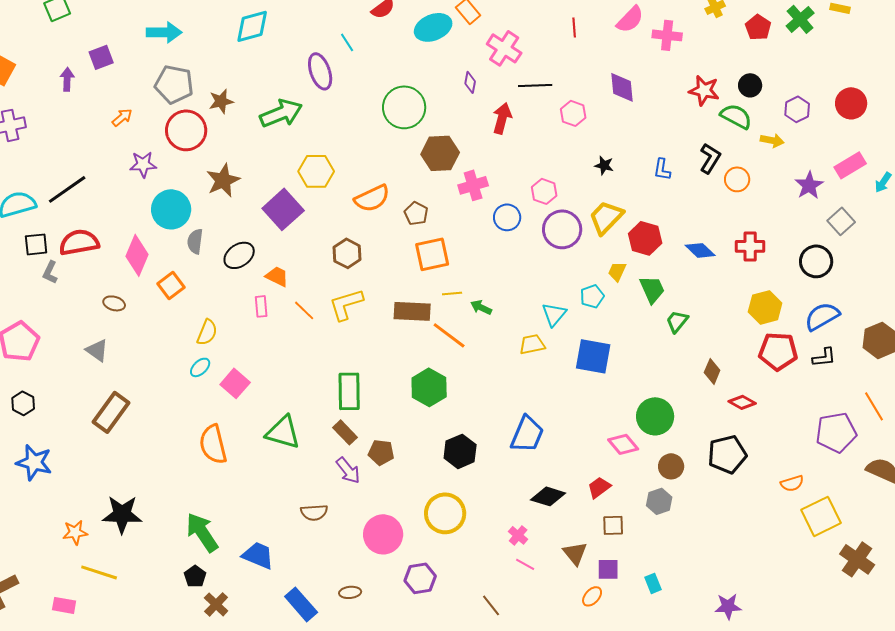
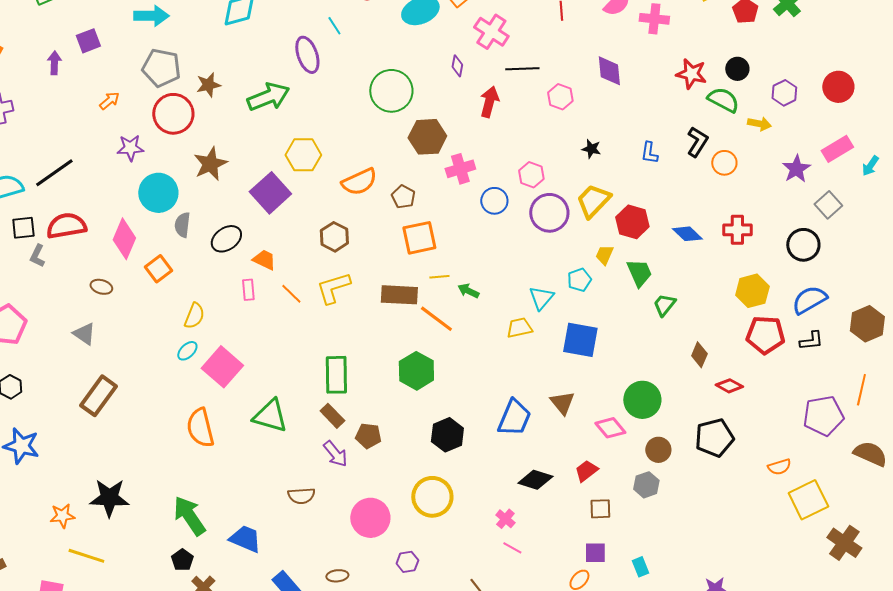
pink square: (235, 383) -> (222, 367), size x1.4
orange line: (874, 406) -> (861, 390), turned 44
brown triangle: (575, 553) -> (562, 403), moved
purple hexagon: (420, 578) -> (407, 562), size x0.7

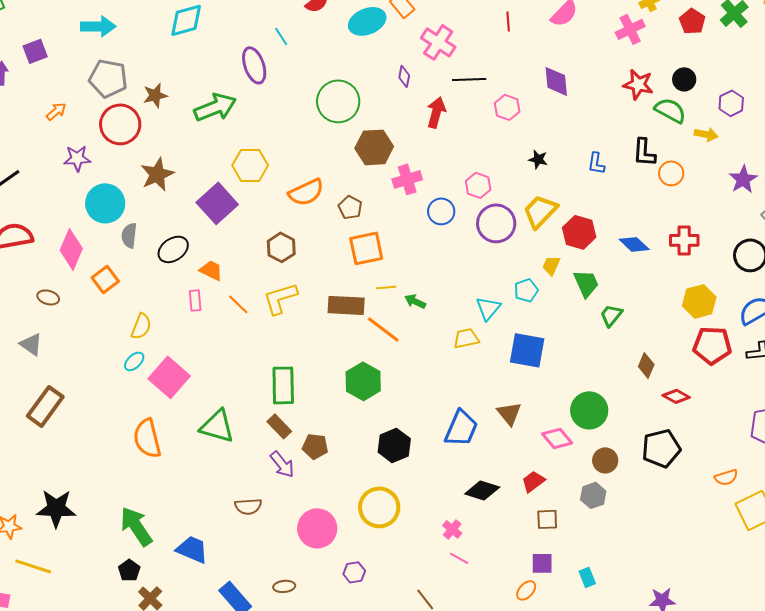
pink cross: (654, 19) -> (630, 29), moved, turned -32
black L-shape: (697, 142) -> (644, 152), turned 152

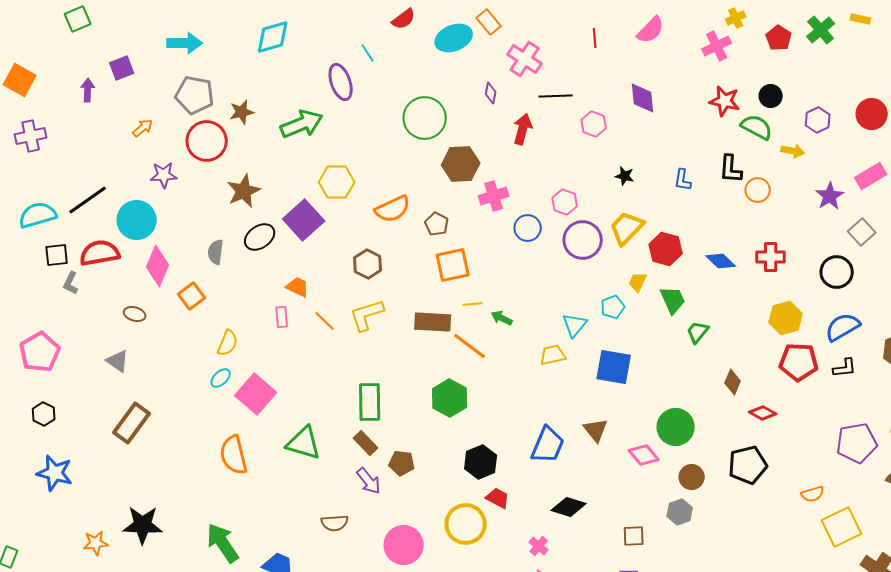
cyan circle: (105, 203) -> (137, 220), moved
black ellipse: (173, 249) -> (260, 237), moved
red trapezoid: (533, 481) -> (498, 498), moved, turned 65

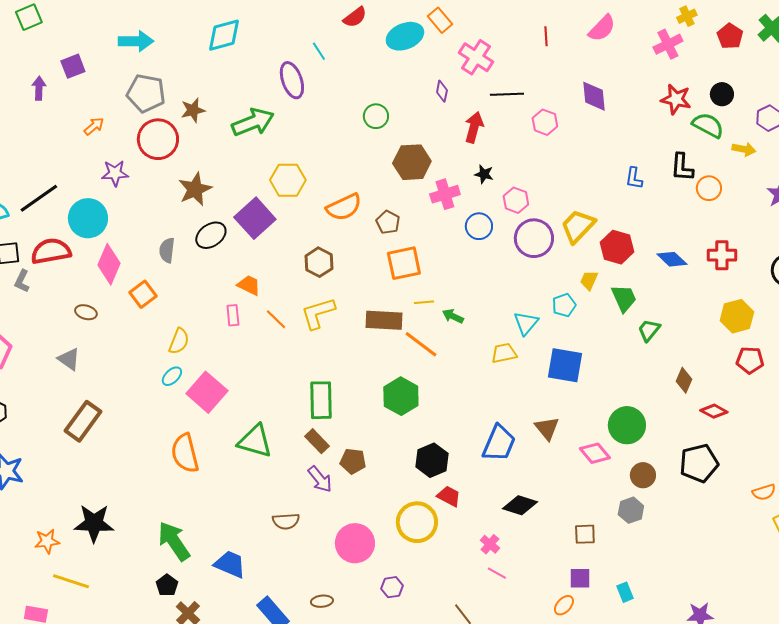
green circle: (425, 118) -> (376, 116), size x0.6
black star: (625, 176) -> (484, 174), moved
red pentagon: (799, 362) -> (750, 360), size x0.7

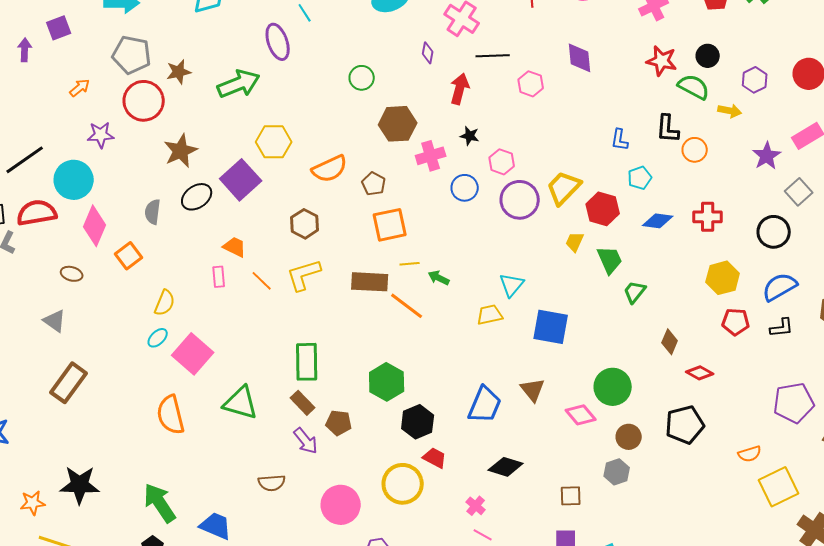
blue diamond: (672, 259) -> (658, 221), turned -36
cyan pentagon: (564, 305) -> (640, 178), moved
green hexagon: (401, 396) -> (387, 382), moved

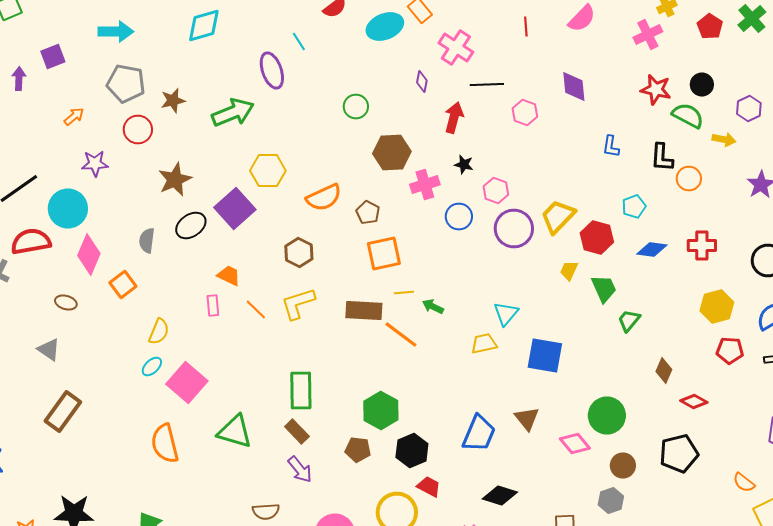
red circle: (144, 101) -> (138, 130), size x0.7
blue L-shape: (620, 140) -> (611, 146), moved
brown pentagon: (339, 423) -> (358, 450), moved
orange semicircle: (750, 454) -> (744, 482), turned 55

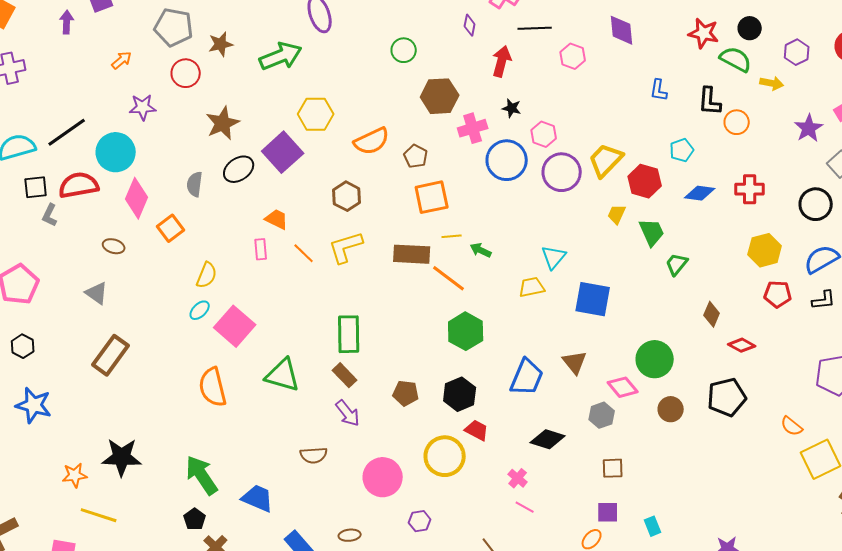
blue circle: (459, 216) -> (507, 160), size x1.5
green hexagon: (381, 410) -> (466, 331), moved
gray hexagon: (611, 500) -> (602, 415), moved

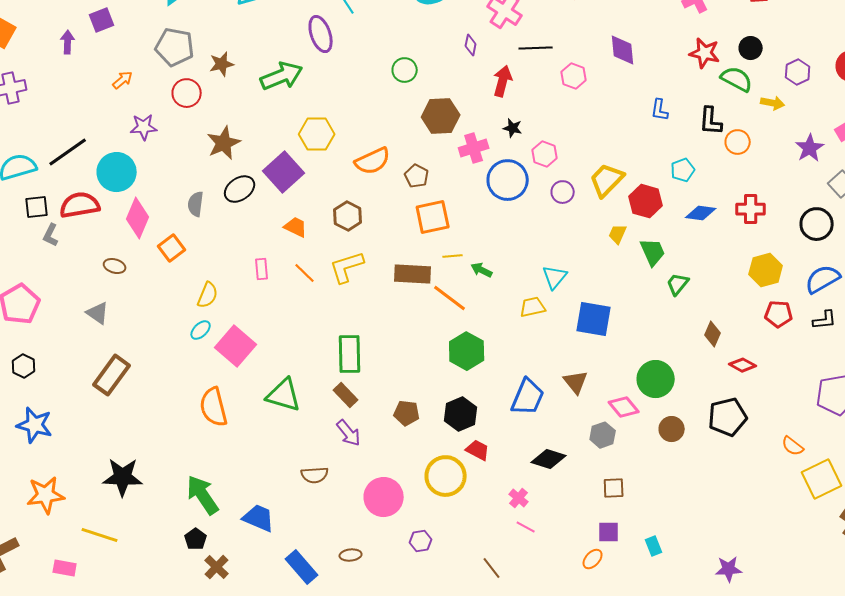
purple circle: (562, 172) -> (563, 192), size x0.6
orange trapezoid: (277, 219) -> (296, 227), moved
orange star: (75, 475) -> (46, 495), moved, size x1.5

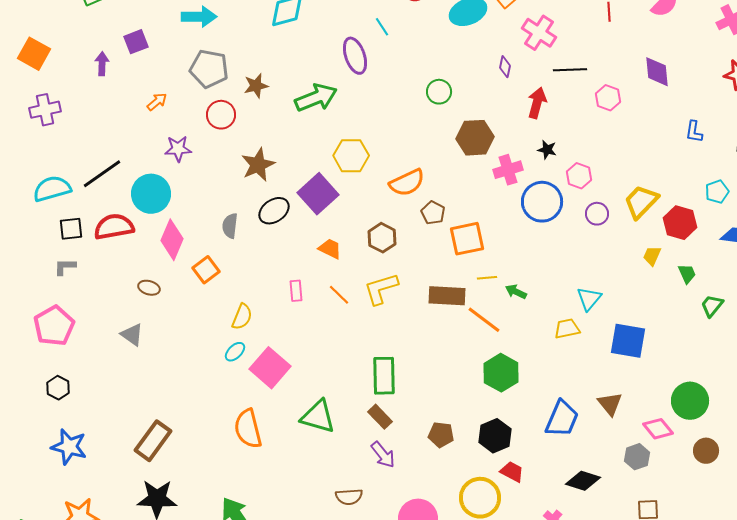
brown pentagon: (417, 176) -> (433, 213), moved
gray L-shape: (51, 235) -> (65, 267), moved, turned 65
green trapezoid: (653, 252) -> (687, 274), size x0.7
brown rectangle: (112, 375) -> (153, 441), moved

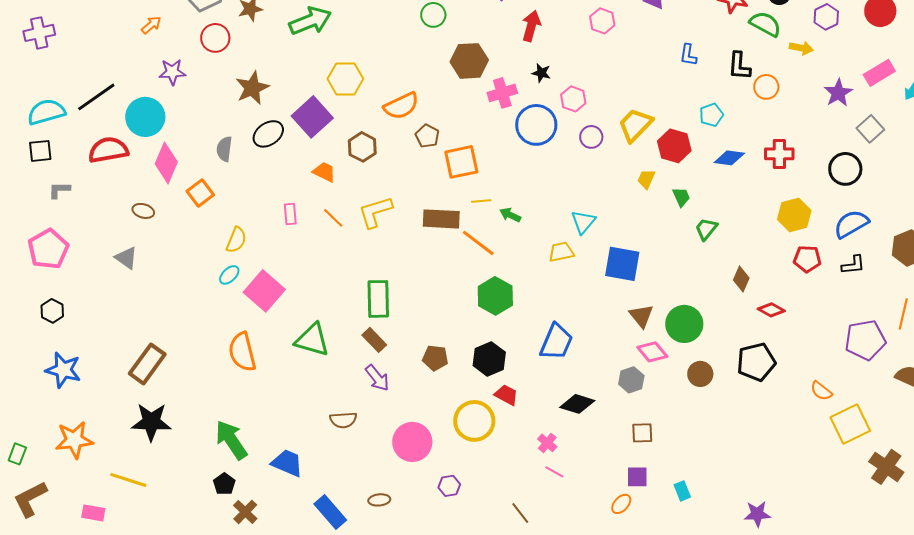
black square: (71, 229) -> (40, 151), moved
brown hexagon: (382, 238) -> (362, 147), moved
brown triangle: (610, 404) -> (641, 316), moved

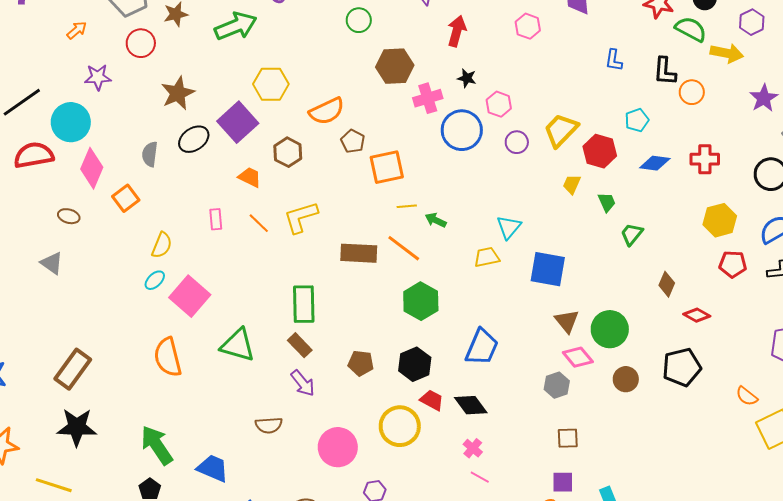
yellow arrow: (801, 48) -> (727, 53), size x1.4
brown rectangle: (441, 219) -> (359, 253), moved
black diamond: (577, 404) -> (471, 405), moved, turned 36

